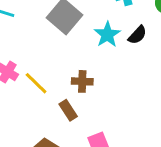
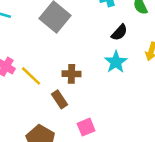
cyan star: (107, 35) -> (116, 62), moved

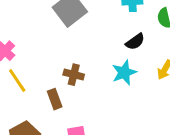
yellow line: (31, 76) -> (17, 80), moved

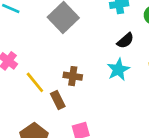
yellow line: (17, 80) -> (35, 82), moved

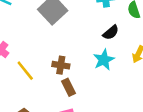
brown rectangle: (58, 100) -> (68, 87), moved

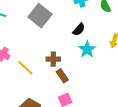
black semicircle: (111, 33) -> (79, 30), moved

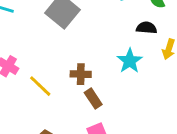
black semicircle: (79, 30) -> (147, 28), moved, turned -128

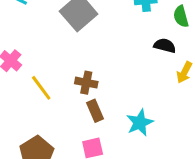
cyan star: (130, 61) -> (140, 123), moved

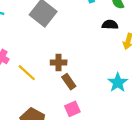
cyan star: (140, 123) -> (118, 83), moved

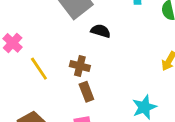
black semicircle: (110, 25) -> (101, 31), moved

